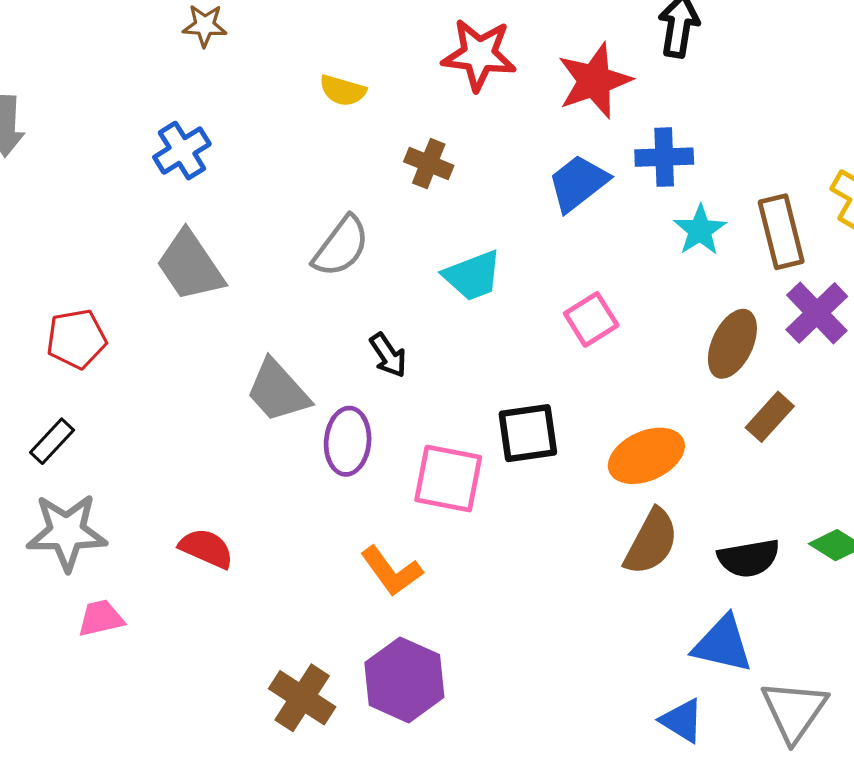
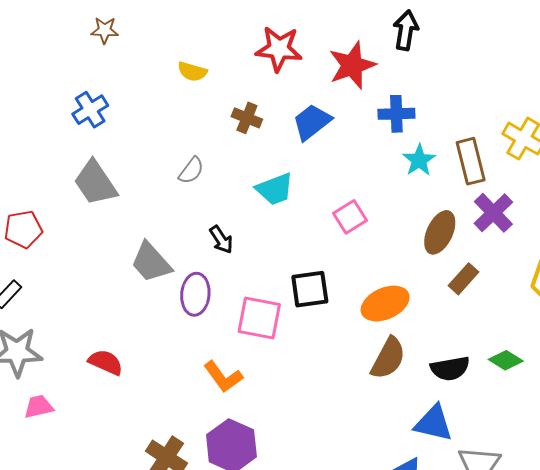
blue trapezoid: (578, 183) -> (312, 122), moved
gray semicircle: (341, 246) -> (191, 171), size x0.7

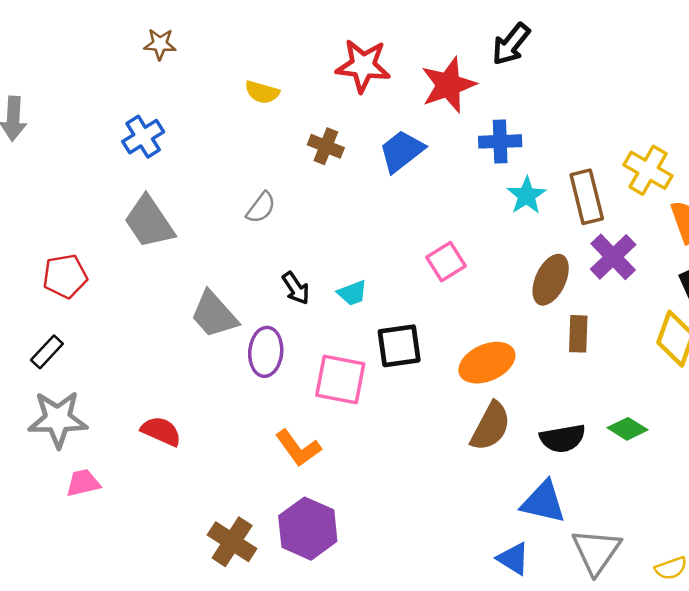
black arrow: (406, 30) -> (511, 44), turned -150
cyan trapezoid: (275, 189) -> (352, 293), moved, size x0.7
brown rectangle: (463, 279) -> (578, 334), turned -40

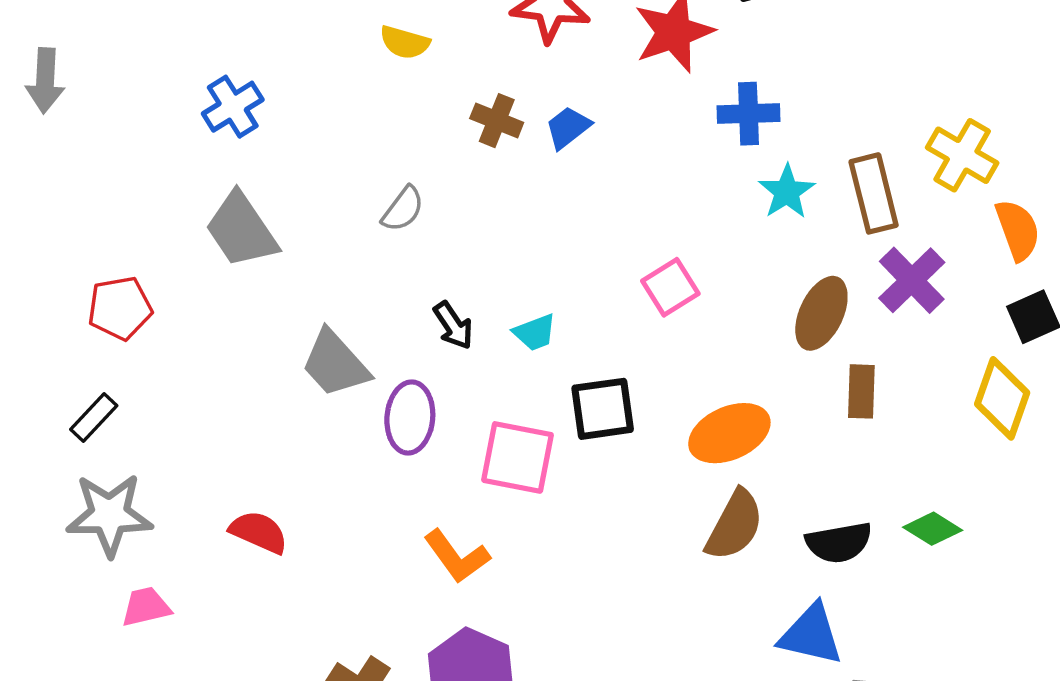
blue trapezoid: (402, 151) -> (568, 127), moved, size x0.7

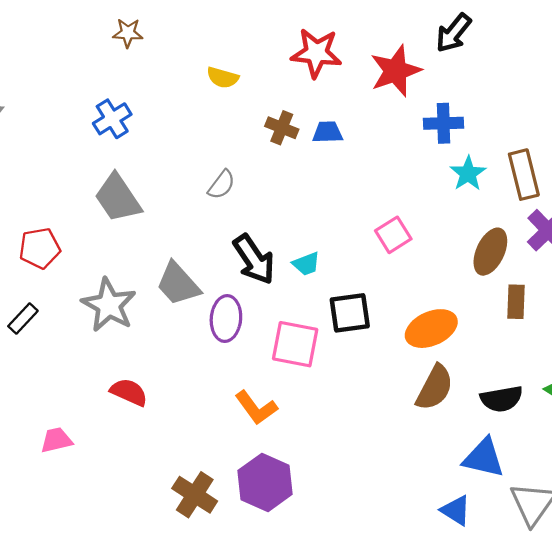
blue trapezoid: (568, 127) -> (327, 132), turned 36
black arrow: (453, 325) -> (254, 259), size x1.6
gray star: (109, 515) -> (109, 305), moved, turned 30

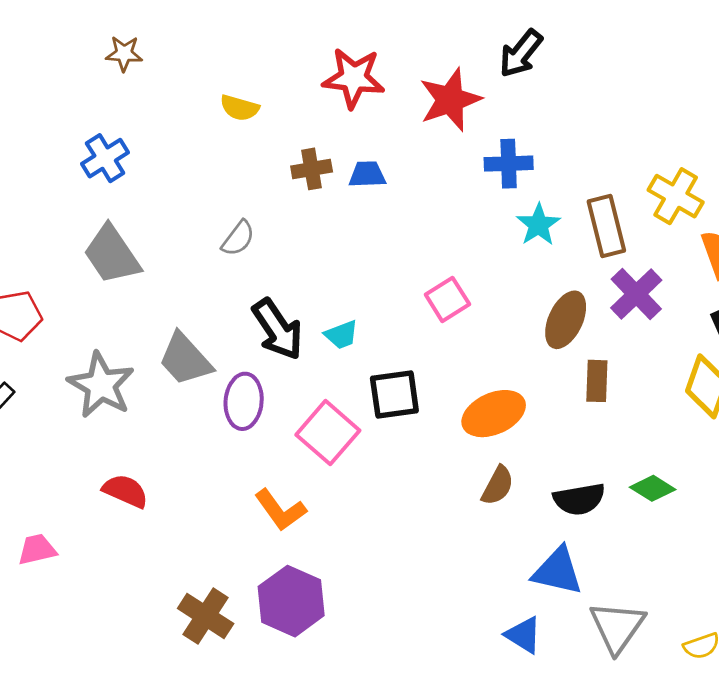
brown cross: (282, 128) -> (312, 169), turned -32
pink square: (295, 344) -> (328, 433), turned 30
brown semicircle: (435, 388) -> (498, 486), size x0.7

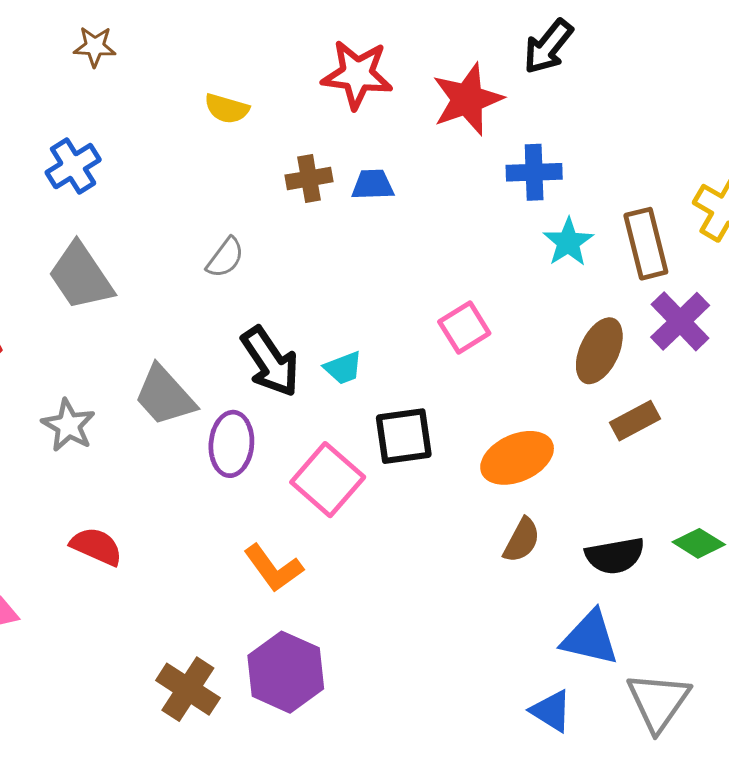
brown rectangle: (597, 381) -> (635, 421), turned 60
gray star: (101, 385) -> (68, 425), size x0.7

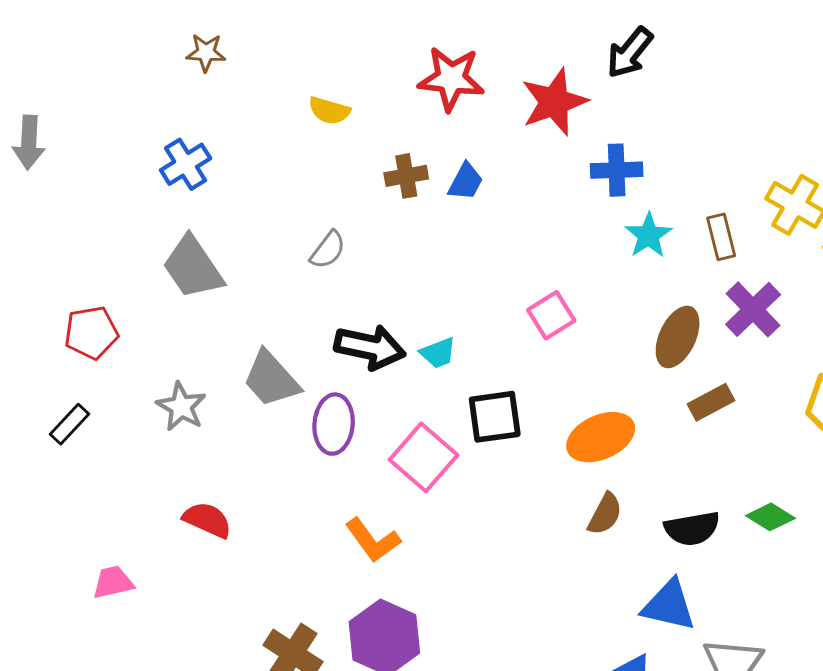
blue trapezoid: (373, 185) -> (466, 182), turned 120
brown rectangle: (646, 244) -> (721, 237), size x0.7
black arrow: (270, 362) -> (370, 347), turned -44

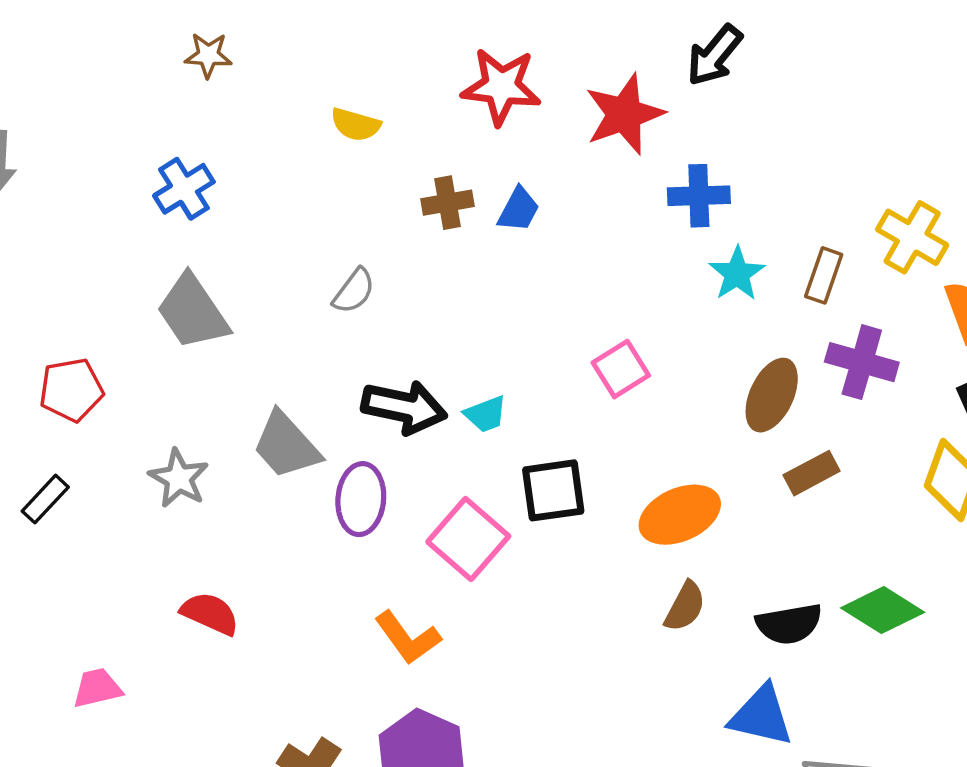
brown rectangle: (721, 237) -> (824, 275), turned 33
purple cross: (753, 309) -> (862, 362), turned -30
green diamond: (770, 517) -> (883, 610), size x1.4

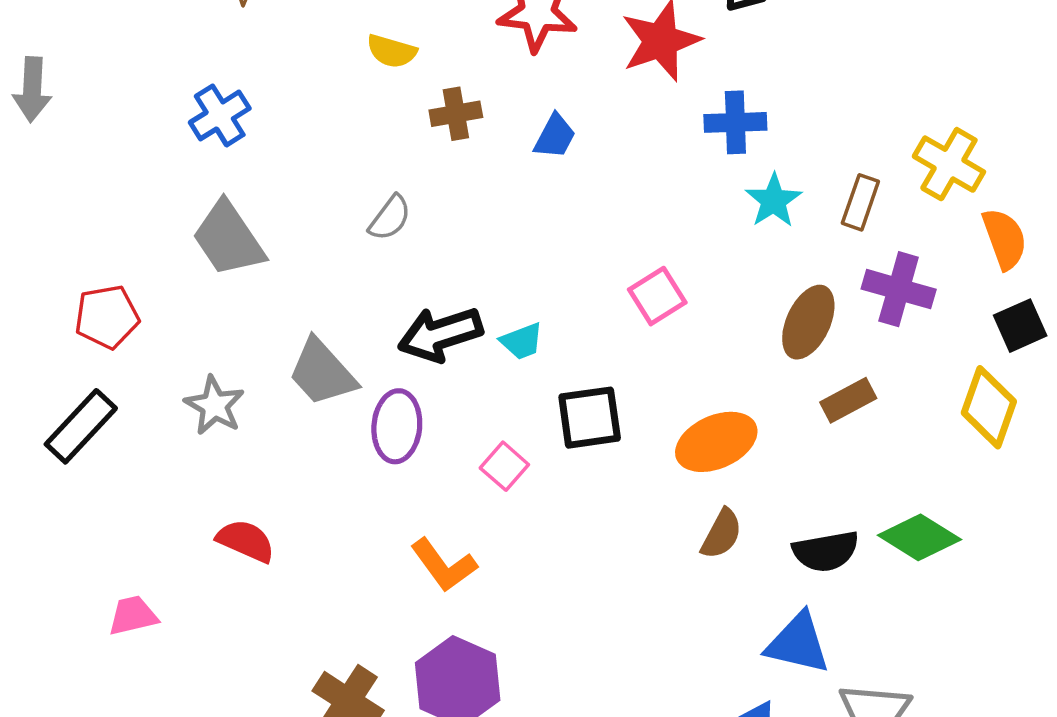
brown cross: (447, 203) -> (456, 114), moved
black arrow: (404, 407) -> (440, 334), turned 150
black rectangle: (45, 499) -> (81, 426), size x1.5
pink square: (468, 539) -> (504, 466), size x0.6

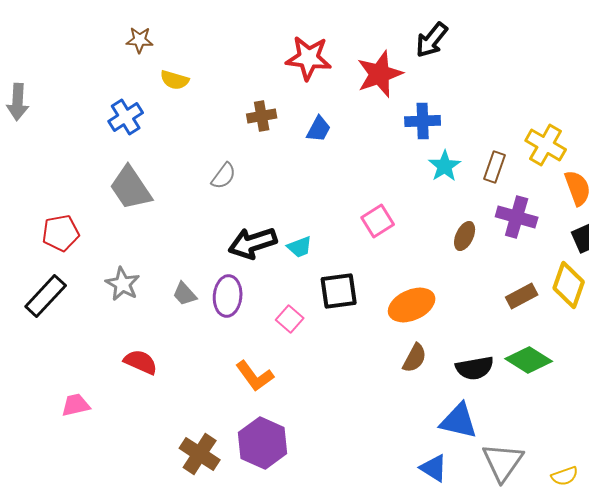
yellow semicircle: (392, 51) -> (175, 80), moved
brown ellipse: (808, 322) -> (465, 236), size x0.7
gray trapezoid: (322, 372) -> (185, 294), moved, size x0.6
brown rectangle: (848, 400) -> (522, 296), moved

